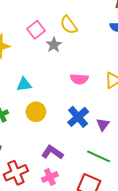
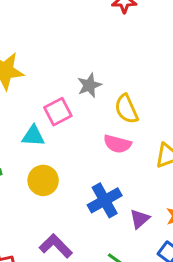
yellow semicircle: (69, 25) -> (126, 109), moved
pink square: (36, 30) -> (58, 112), moved

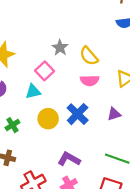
blue cross: (105, 200) -> (78, 114), moved
purple triangle: (140, 219) -> (114, 114), moved, turned 40

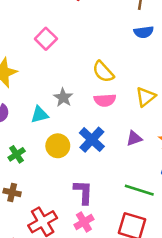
gray star: (60, 48) -> (63, 98), moved
pink square: (45, 71) -> (46, 39), moved
purple L-shape: (69, 159) -> (83, 192), turned 65

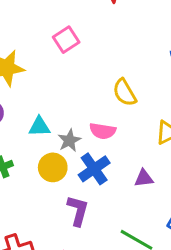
gray star: (63, 98) -> (69, 140), moved
pink semicircle: (105, 100) -> (103, 131), moved
purple L-shape: (83, 192) -> (78, 211), moved

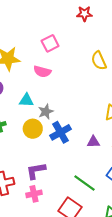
yellow semicircle: (125, 93) -> (99, 61), moved
pink semicircle: (103, 131) -> (42, 71), moved
purple L-shape: (78, 211) -> (36, 171), moved, turned -120

